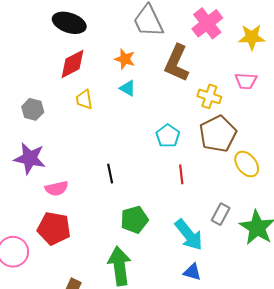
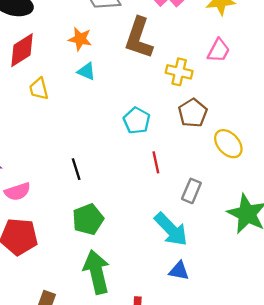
pink trapezoid: (246, 81) -> (219, 50), turned -60
brown pentagon: (218, 134) -> (193, 113), size x0.7
gray rectangle: (221, 214) -> (191, 191), moved
green pentagon: (134, 220) -> (88, 219), moved

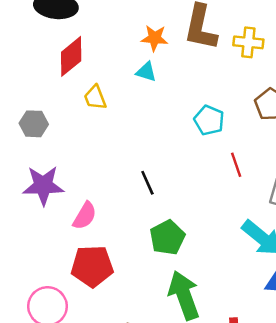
orange star: (80, 39) -> (155, 38), moved
yellow cross: (179, 72) -> (248, 42), moved
pink semicircle: (17, 192) -> (85, 216), turned -35

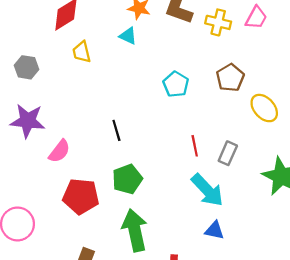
red line: (236, 165) -> (195, 146), moved
red pentagon: (92, 266) -> (81, 196), moved

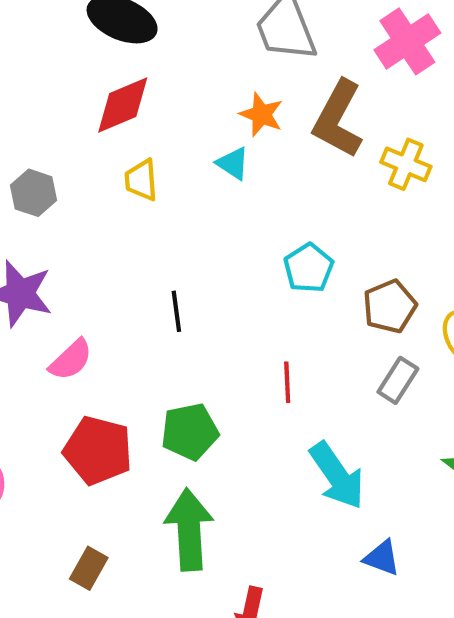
brown pentagon: (230, 78) -> (390, 306), moved
black line: (116, 130) -> (176, 311), moved
red line: (195, 146) -> (287, 382), moved
gray rectangle: (228, 153) -> (398, 380), moved
blue triangle: (214, 230) -> (382, 558), moved

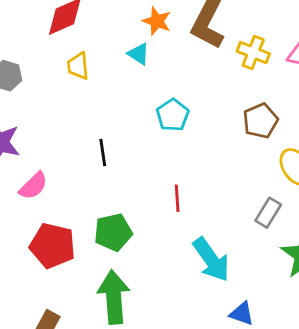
cyan pentagon: (309, 268) -> (173, 115), moved
brown pentagon: (390, 306) -> (260, 121), moved
gray rectangle: (398, 380) -> (268, 213), moved

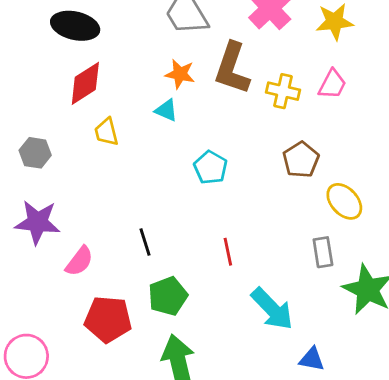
black line: (103, 153) -> (145, 242), moved
gray rectangle: (268, 213) -> (323, 252), turned -32

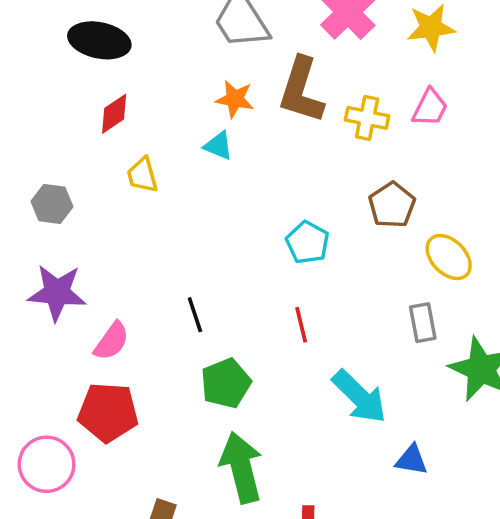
red diamond: (85, 83) -> (114, 114), size x0.7
cyan pentagon: (211, 167) -> (308, 242), moved
red pentagon: (108, 319) -> (108, 412), moved

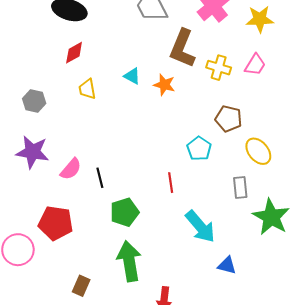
orange star: (235, 99) -> (164, 85), moved
brown pentagon: (392, 205) -> (228, 119), turned -30
cyan pentagon: (308, 242) -> (199, 149), moved
black line: (195, 315) -> (100, 178), moved
pink semicircle: (112, 341) -> (71, 169), moved

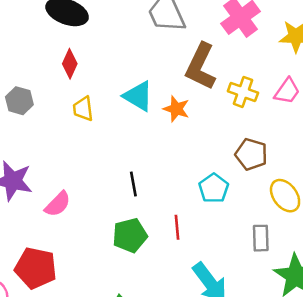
red diamond: (74, 53) -> (70, 64), turned -40
cyan triangle: (132, 76) -> (138, 96), size x1.5
gray hexagon: (34, 101) -> (19, 101), moved
black line: (100, 178) -> (133, 184), moved
green pentagon: (124, 212) -> (130, 235), moved

